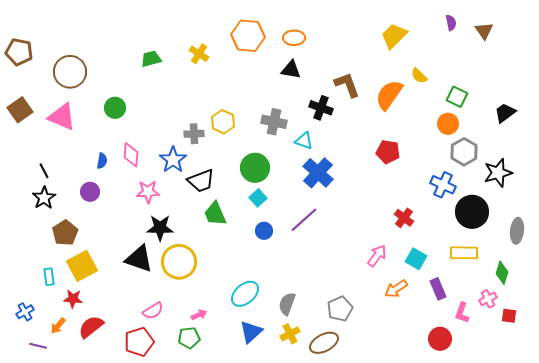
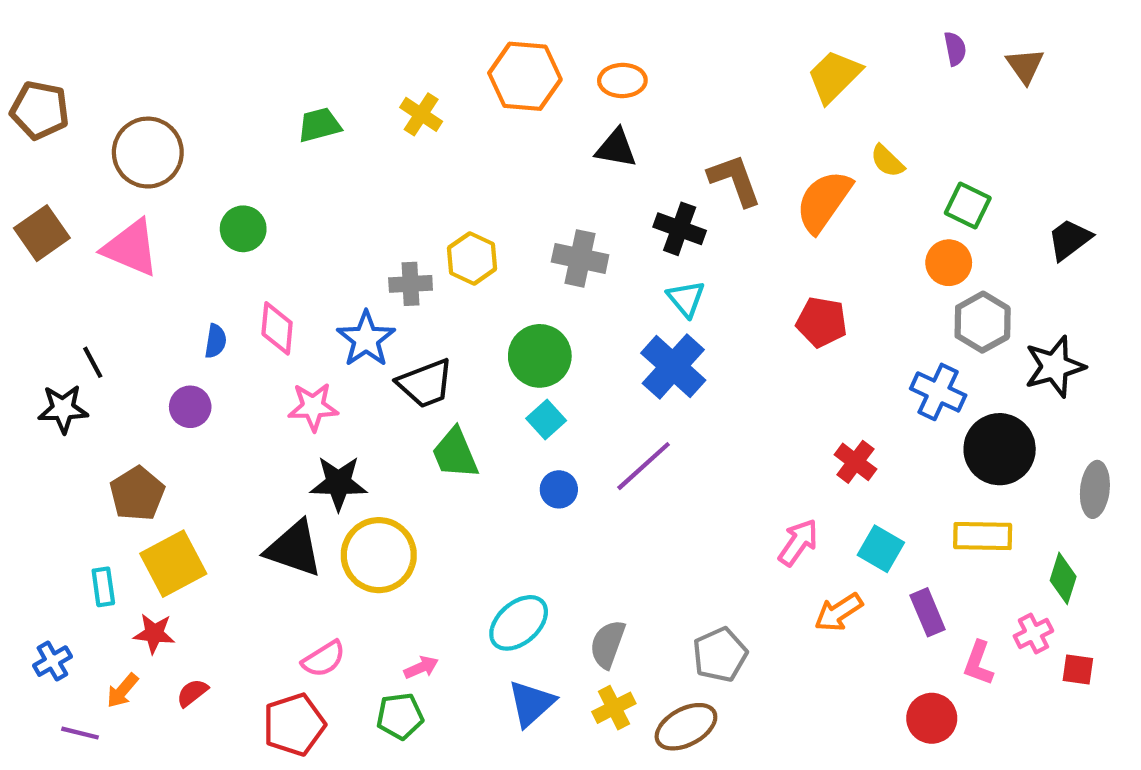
cyan triangle: (304, 141) -> (686, 299), moved, turned 30
black star: (44, 198) -> (63, 409), moved, turned 30
red semicircle: (91, 327) -> (192, 693), size x0.6

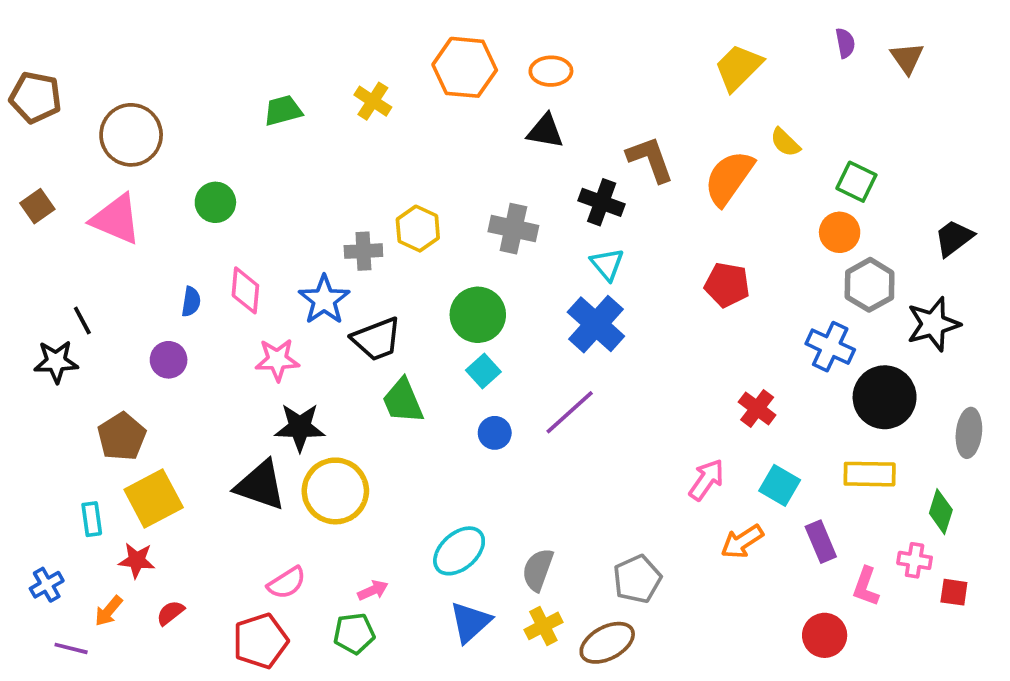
brown square: (42, 233) -> (37, 206), size x0.7
black trapezoid: (1069, 239) -> (954, 238), moved
pink cross: (1033, 633) -> (915, 560), turned 36

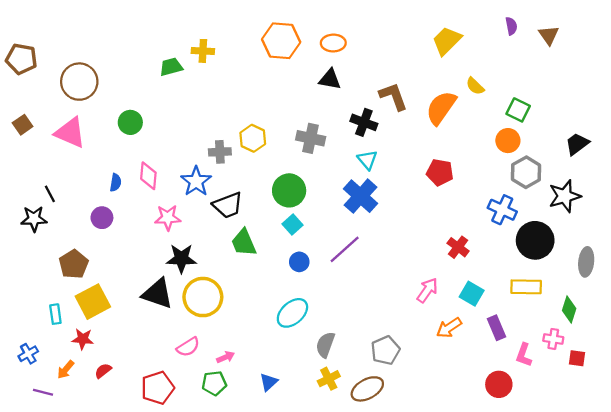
yellow cross: (373, 101) -> (203, 51), moved, turned -30
cyan ellipse: (459, 551) -> (292, 313), moved
pink semicircle: (287, 583) -> (188, 347), moved
blue triangle: (470, 622) -> (269, 382), moved, size x0.7

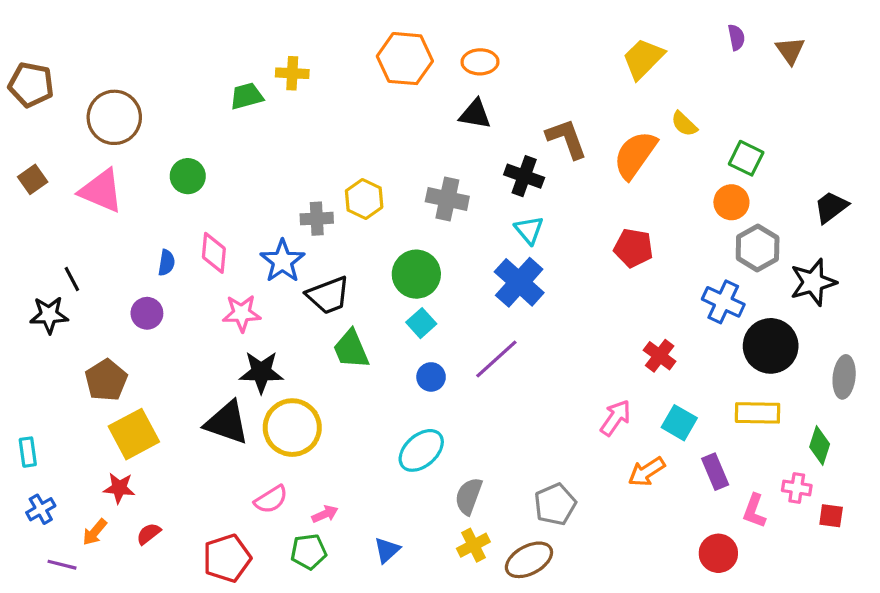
cyan rectangle: (55, 314) -> (28, 452), moved

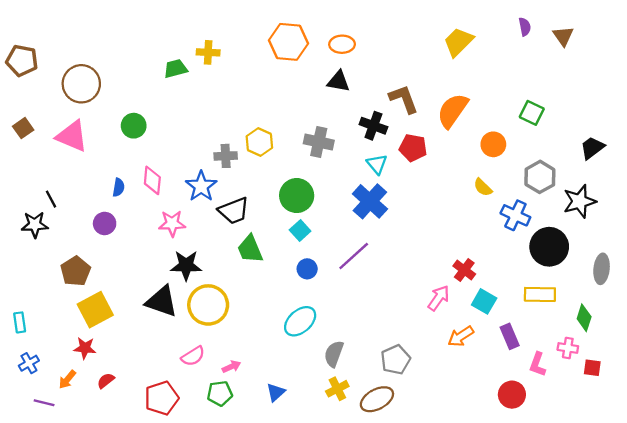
yellow semicircle: (684, 124) -> (483, 187), moved
orange circle: (731, 202) -> (493, 144), moved
red pentagon: (633, 248) -> (413, 148), moved
red cross: (660, 356) -> (464, 270), moved

